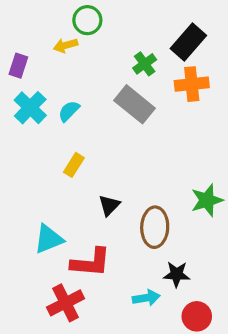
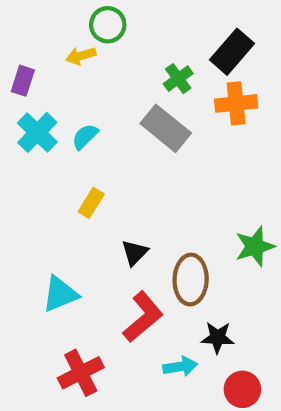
red L-shape: (91, 262) -> (143, 317), moved, turned -45

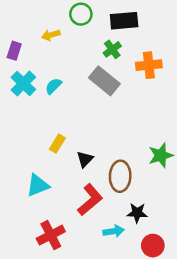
green circle: (108, 25) -> (81, 14), moved
black rectangle: (232, 52) -> (124, 21), moved, turned 44
yellow rectangle: (91, 203) -> (57, 144), moved

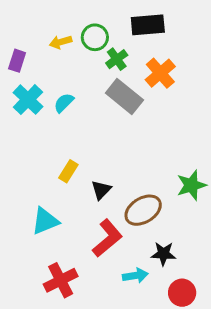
green circle: (81, 14) -> (95, 37), moved
green cross: (112, 49) -> (117, 59), moved
orange cross: (149, 65) -> (160, 73), moved, turned -35
brown ellipse: (120, 176) -> (143, 210), turned 56

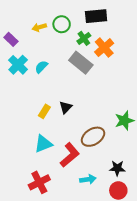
green cross: (117, 59) -> (84, 38), moved
purple rectangle: (17, 61) -> (11, 39), turned -64
black triangle: (101, 190) -> (66, 107), moved
cyan triangle: (45, 221) -> (43, 144), moved
black star: (163, 254) -> (117, 168), moved

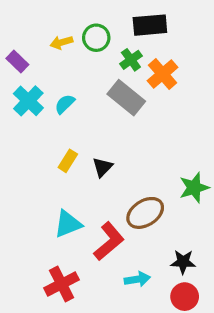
yellow rectangle: (44, 111) -> (68, 161), moved

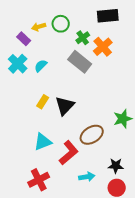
black rectangle: (150, 25) -> (108, 16), moved
purple rectangle: (17, 61) -> (24, 39), moved
black triangle: (103, 167) -> (65, 106), size x1.5

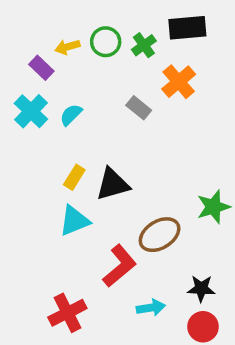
green cross: (83, 38) -> (144, 45), moved
gray rectangle: (80, 62) -> (139, 108), size x0.6
black triangle: (65, 106) -> (113, 184), turned 30
cyan triangle: (43, 142) -> (74, 221), moved

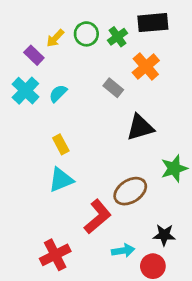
yellow arrow: (67, 47) -> (55, 38), turned -30
yellow rectangle: (74, 177) -> (61, 144), turned -60
black triangle: (113, 184) -> (140, 127), moved
red circle: (203, 327) -> (153, 266), moved

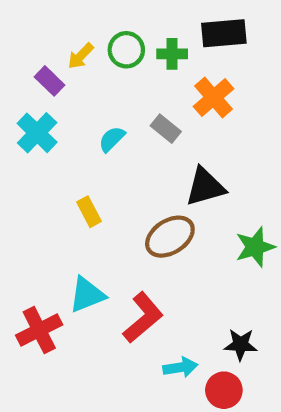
green cross: (117, 37) -> (172, 54), turned 36
cyan semicircle: (58, 93) -> (112, 139), moved
cyan triangle: (61, 180) -> (87, 295), moved
brown ellipse: (130, 191) -> (170, 237), moved
red cross: (55, 255) -> (39, 330), moved

